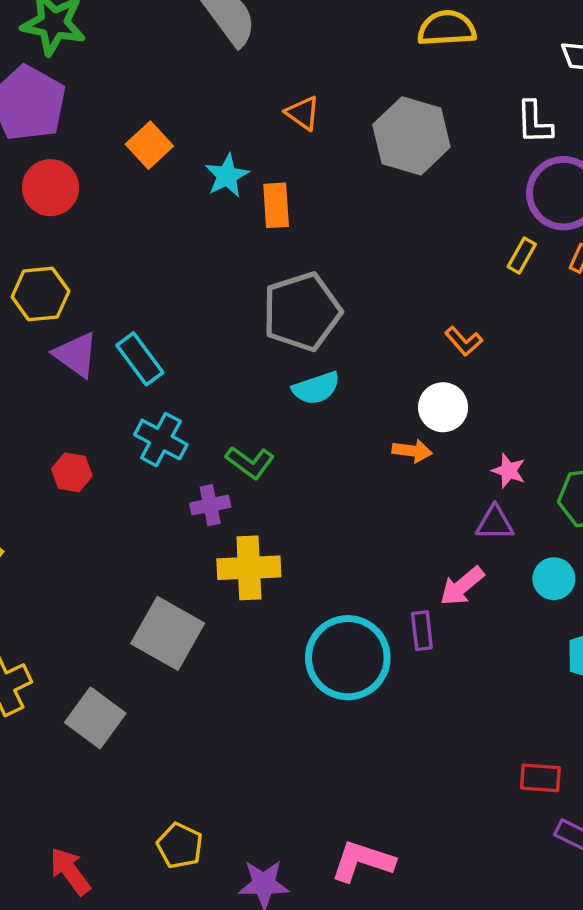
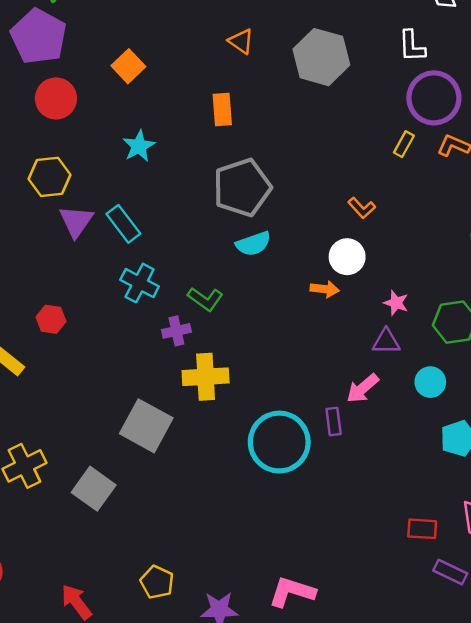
cyan star: (227, 176) -> (139, 146), moved
purple triangle: (76, 355) -> (76, 221), turned 30
red hexagon: (72, 472) -> (51, 319), moved

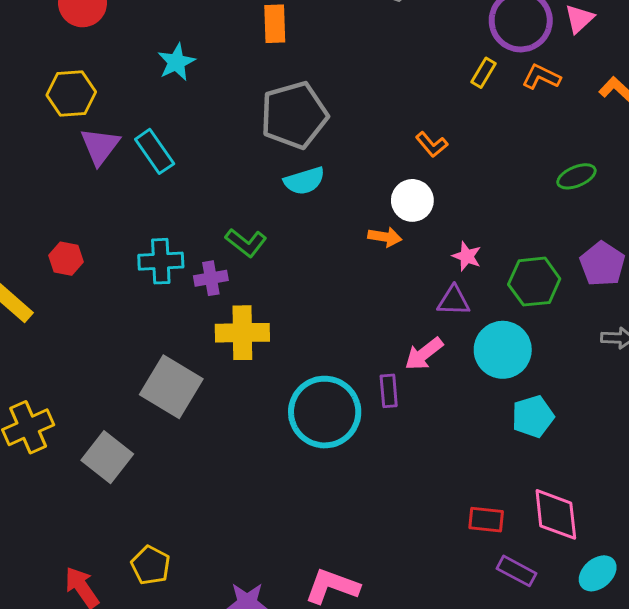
cyan cross: (140, 283) -> (161, 261), moved, turned -33
cyan circle: (430, 382) -> (503, 350), size x1.6
yellow pentagon: (157, 582) -> (151, 565), moved

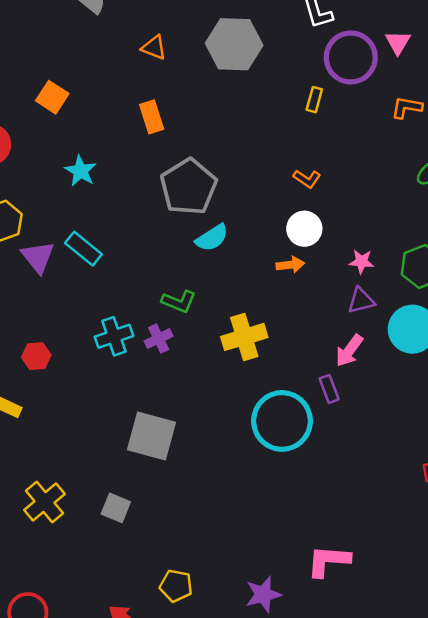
yellow rectangle: (484, 73) -> (314, 100), moved
orange L-shape: (541, 77) -> (407, 107), moved
yellow cross: (242, 333) -> (244, 337), moved
gray square: (107, 457) -> (116, 508), size x0.7

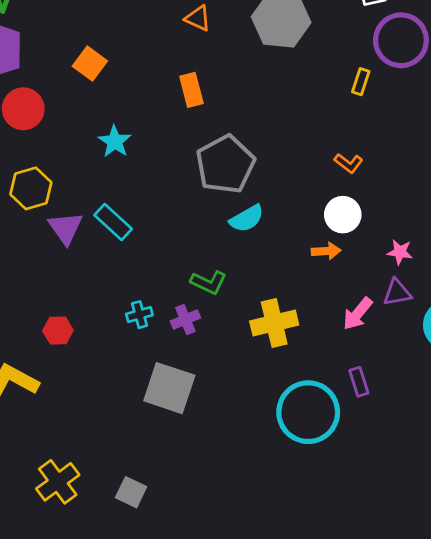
cyan cross: (114, 336) -> (139, 315), size x0.7
pink arrow: (349, 351) -> (358, 314), moved
gray square: (152, 436) -> (169, 388), moved

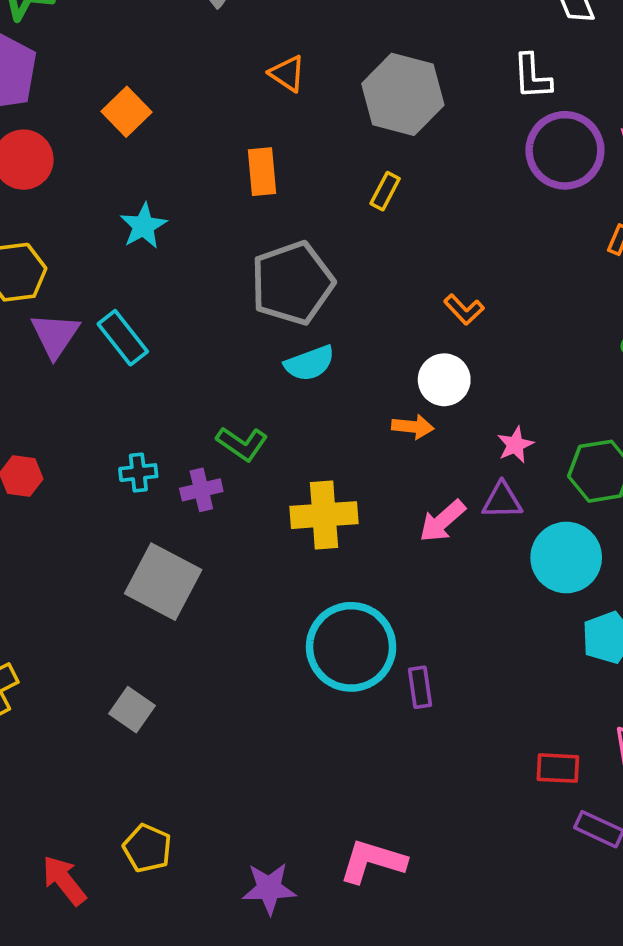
yellow rectangle: (361, 82) -> (385, 191), moved
pink star: (400, 252) -> (515, 445), turned 30
purple rectangle: (359, 382) -> (420, 687), moved
gray square: (131, 492) -> (132, 710), moved

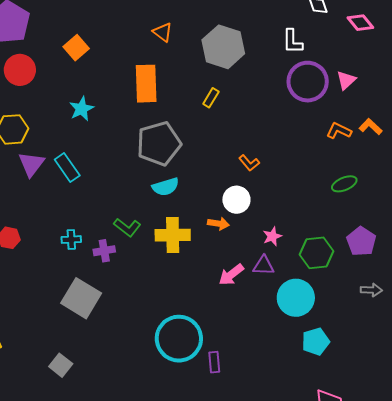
orange rectangle: (262, 172) -> (146, 84), size x1.5
yellow cross: (324, 515) -> (173, 235), moved

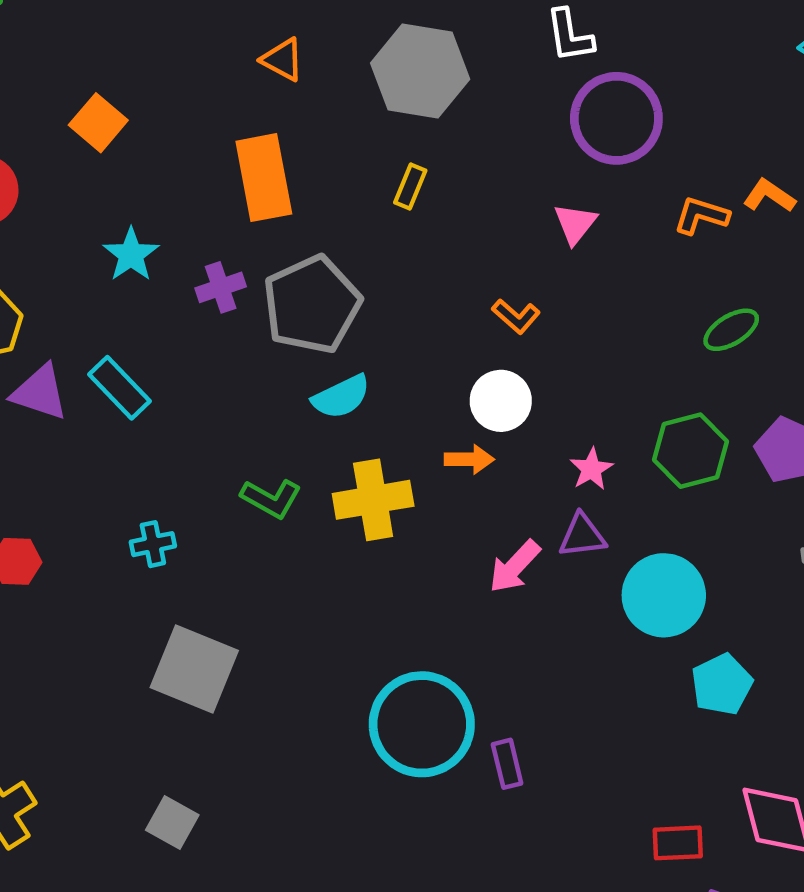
pink triangle: (346, 80) -> (575, 224), moved
purple triangle: (31, 164) -> (40, 392), turned -40
purple cross: (104, 251) -> (221, 287), moved
green hexagon: (317, 253) -> (690, 451), moved

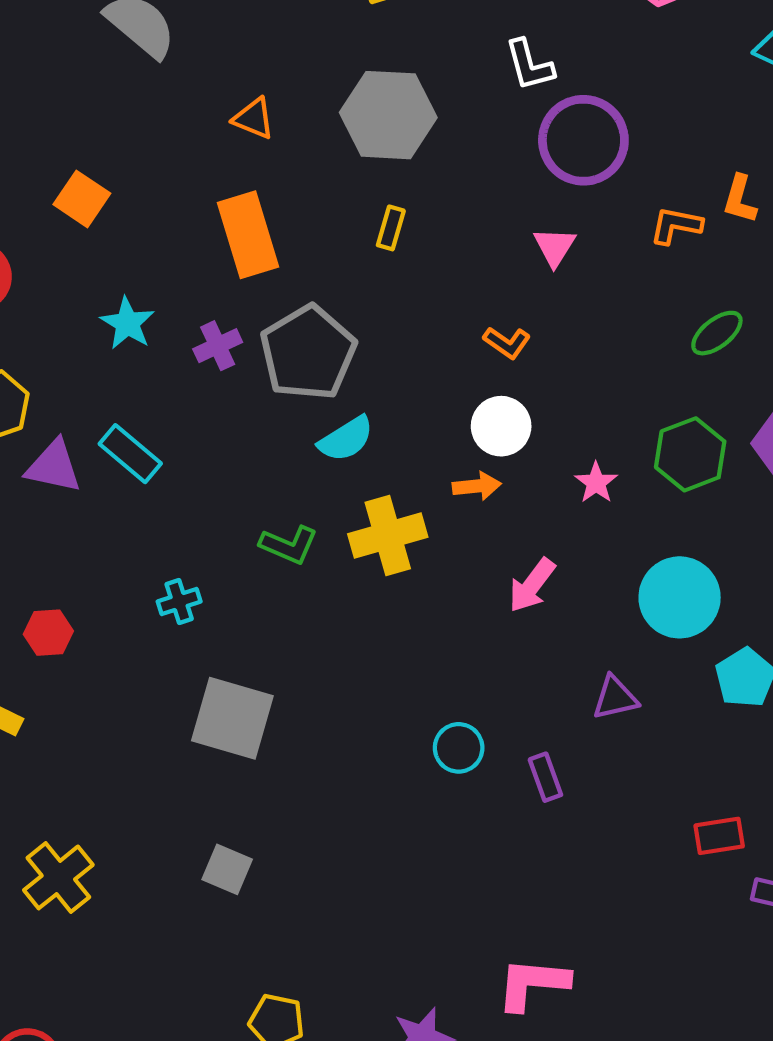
orange L-shape: (769, 196) -> (740, 199), turned -102
purple triangle: (582, 536) -> (615, 698), moved
cyan circle: (422, 724) -> (459, 748), size x0.5

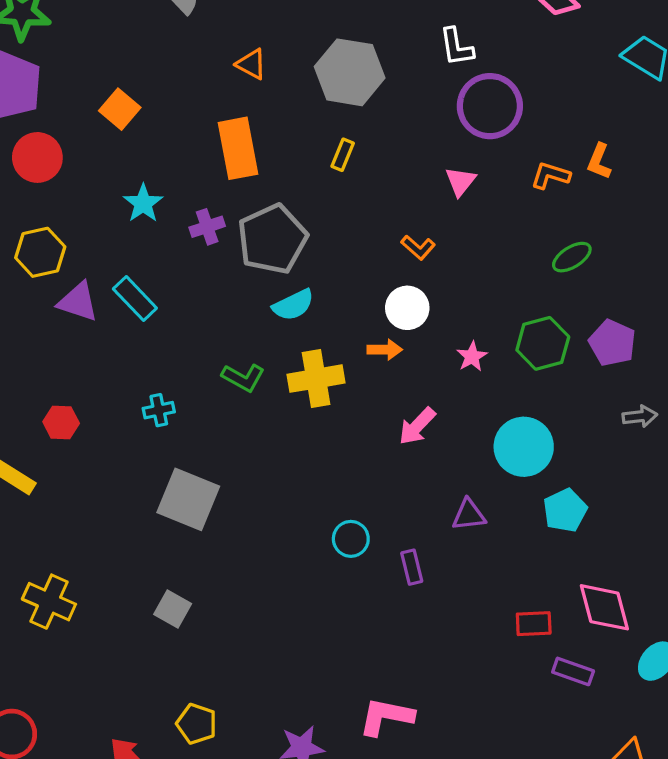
yellow cross: (58, 877) -> (49, 602), turned -33

